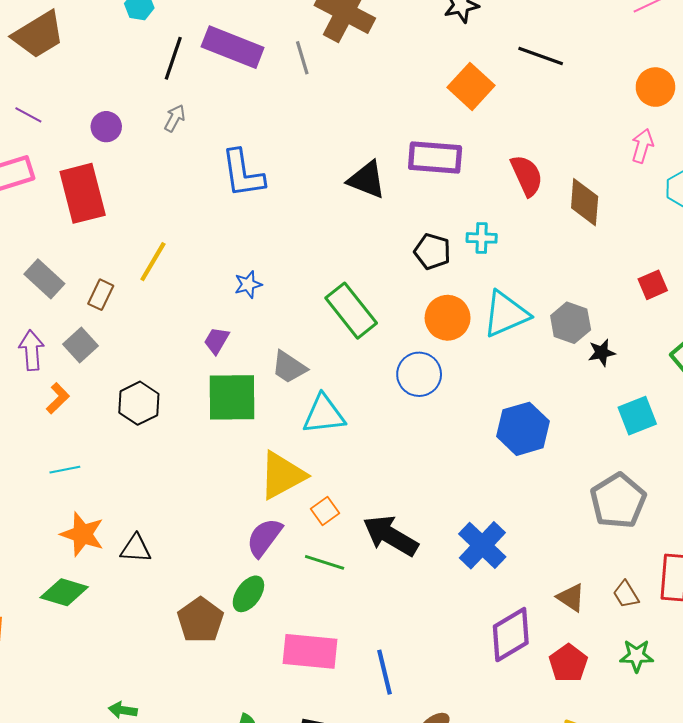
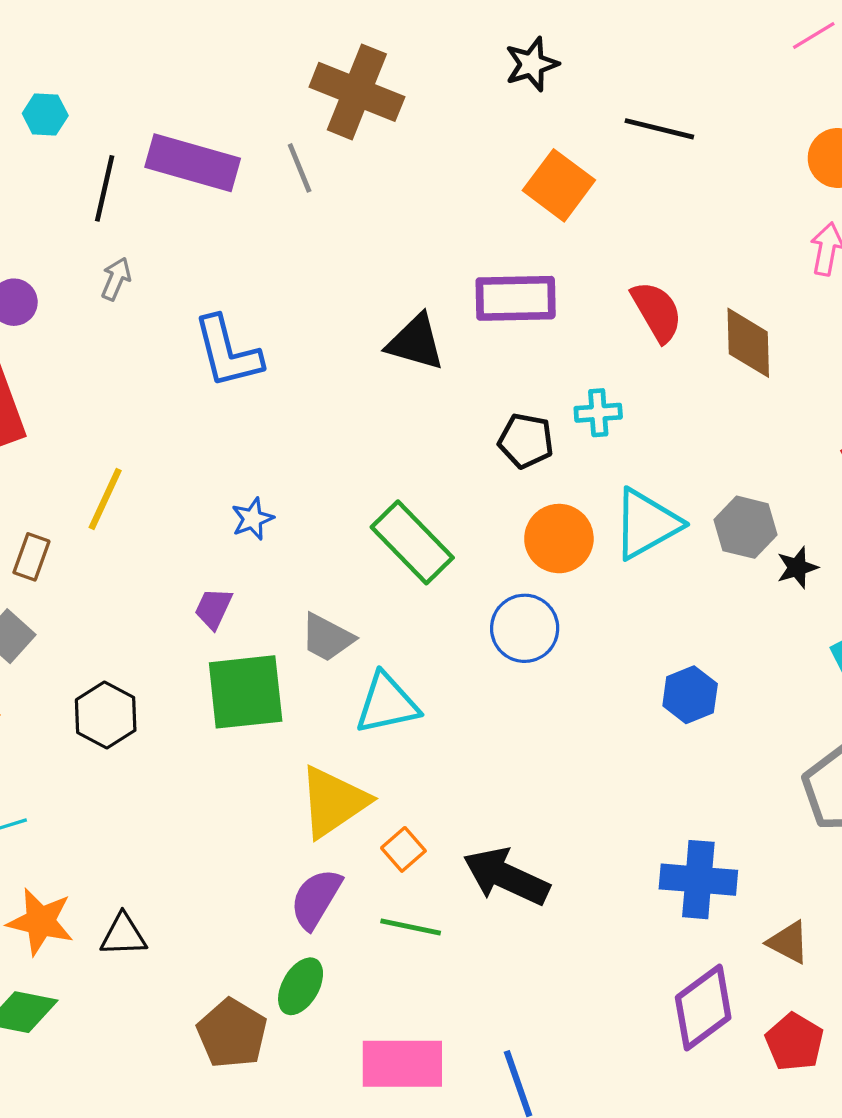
blue hexagon: (523, 429) -> (690, 695), size x0.7
blue cross: (482, 545) -> (698, 880), moved, turned -33

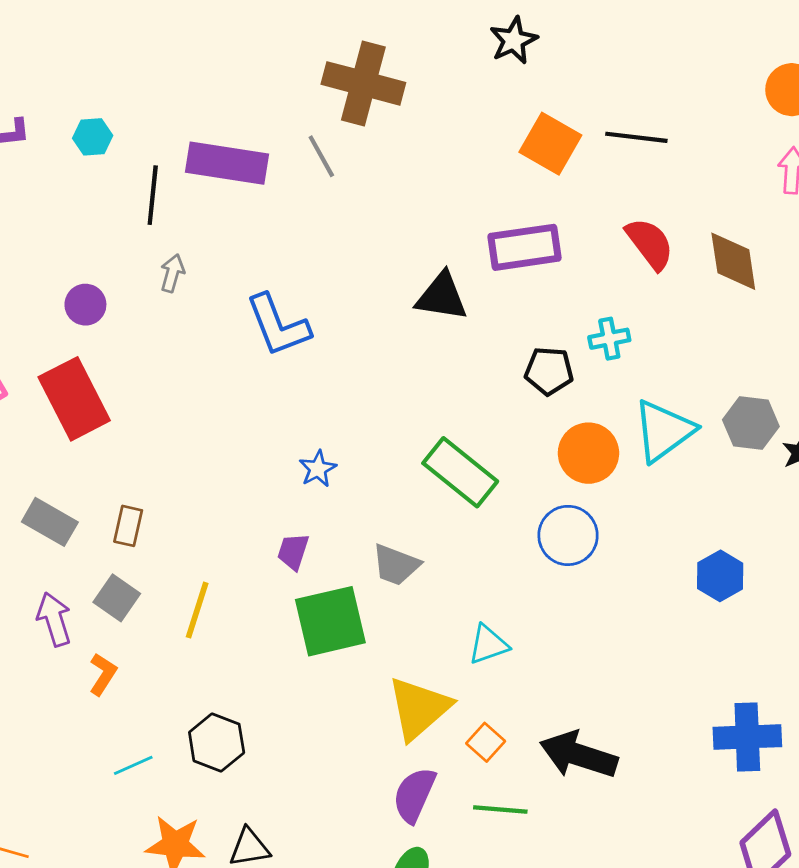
black line: (659, 129) -> (636, 137), moved
yellow line: (105, 499) -> (197, 610), moved
cyan triangle: (387, 704) -> (488, 644), moved, size x0.7
black hexagon: (106, 715) -> (217, 743), moved

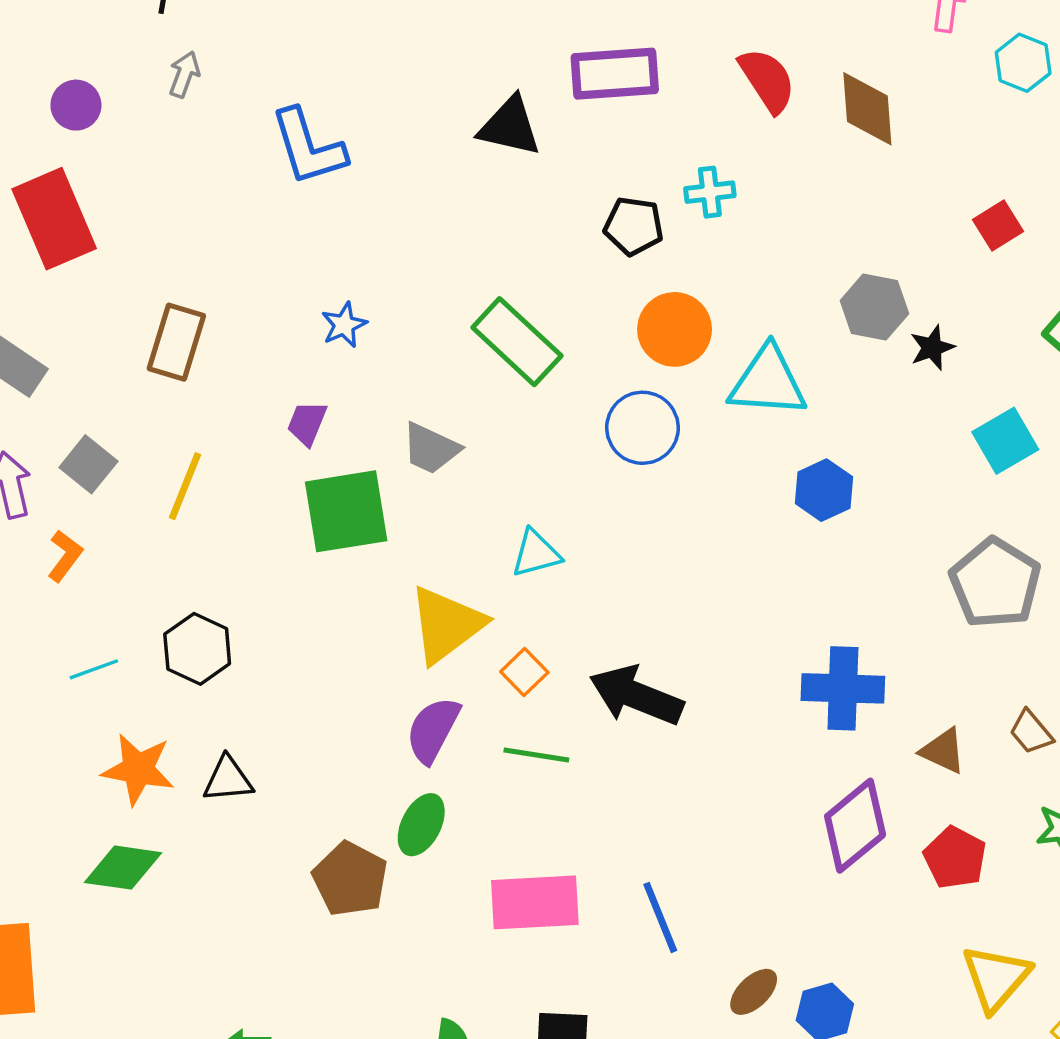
cyan triangle: (664, 431) -> (768, 382), moved, turned 36
brown rectangle: (128, 526) -> (176, 342), moved, size x1.5

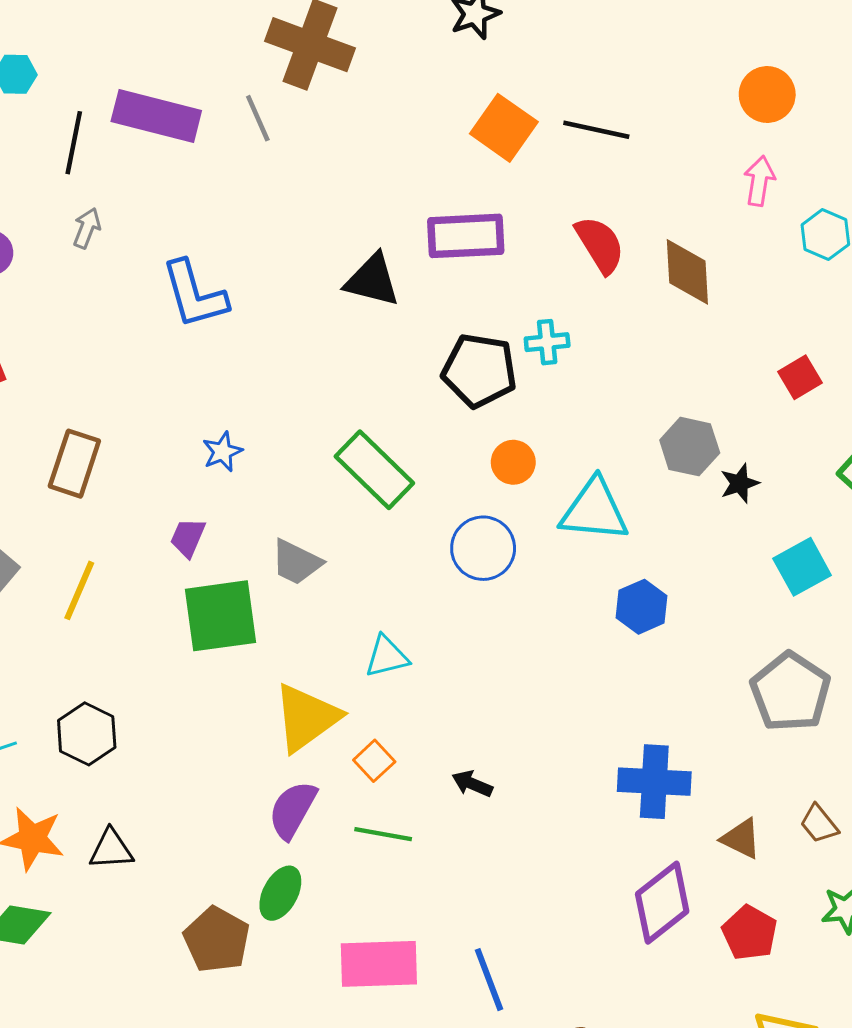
black pentagon: (634, 226) -> (479, 371), size x1.4
orange circle: (675, 329) -> (513, 462), size x0.7
black arrow: (636, 696) -> (472, 784), size x0.5

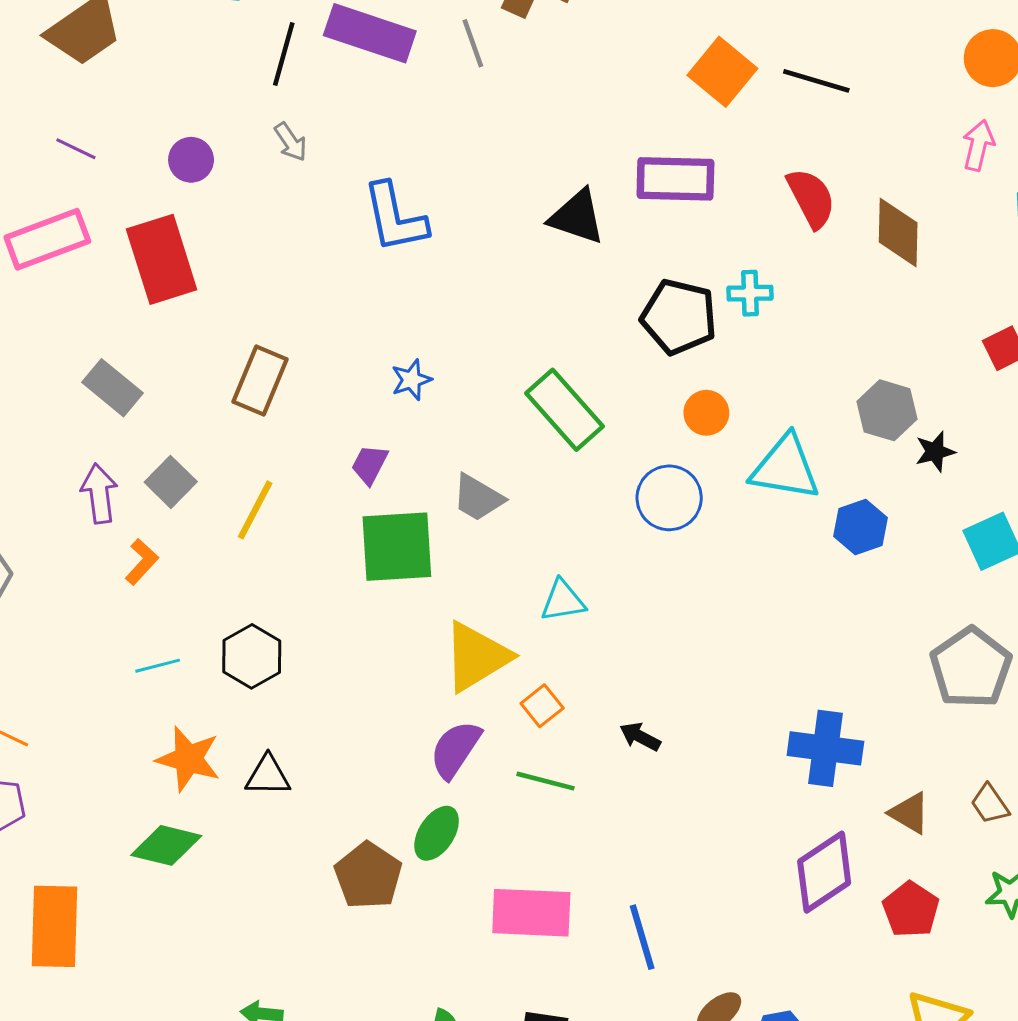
gray arrow: (87, 228) -> (291, 142), turned 120
blue hexagon: (642, 607) -> (861, 527), moved

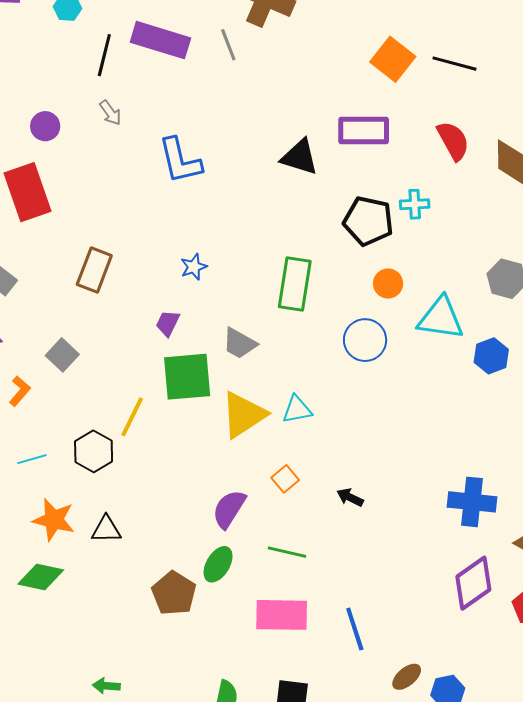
green rectangle: (564, 410) -> (295, 284), turned 52
gray square: (171, 482) -> (62, 355), moved
yellow line: (255, 510) -> (132, 417), moved
yellow triangle: (476, 657) -> (244, 415), moved
green line: (546, 781) -> (287, 552), moved

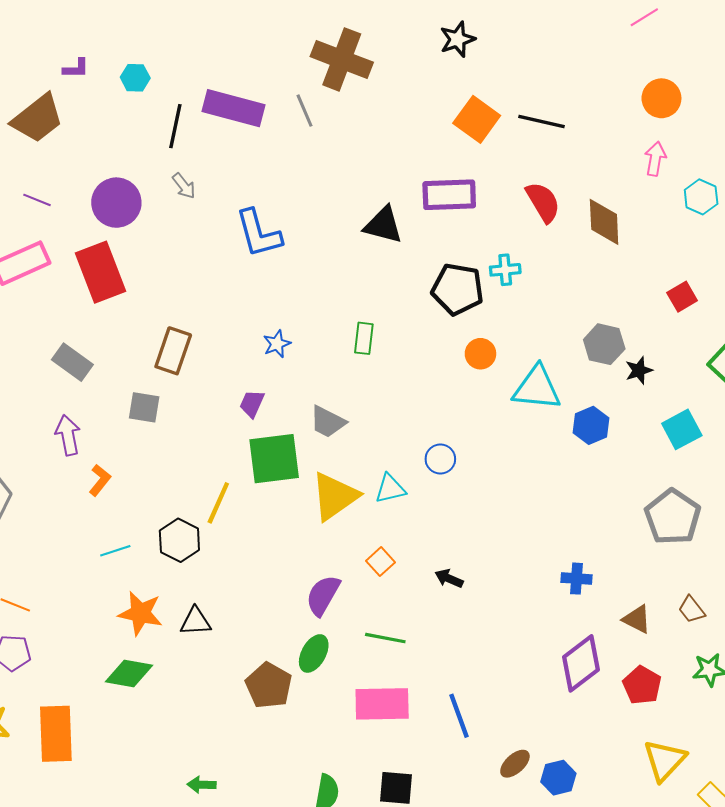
purple circle: (45, 126) -> (116, 203), size x1.6
green rectangle: (295, 284) -> (364, 338), moved, size x0.6
blue circle: (365, 340) -> (440, 459), moved, size x0.7
gray square: (62, 355) -> (144, 407), moved, turned -32
blue cross: (472, 502) -> (577, 579), size x0.6

